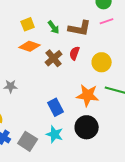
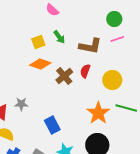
green arrow: (54, 27) -> (59, 37), moved
orange star: (88, 95) -> (98, 113), turned 30
blue rectangle: (56, 107) -> (52, 125), moved

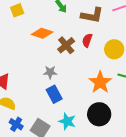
yellow square: (38, 42) -> (17, 10), moved
gray star: (21, 104) -> (50, 72), moved

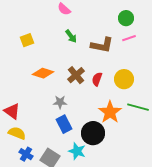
orange diamond: (42, 33) -> (43, 73), moved
red semicircle: (87, 40) -> (97, 79), moved
black circle: (99, 114) -> (93, 133), moved

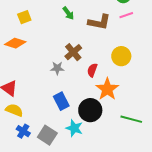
orange diamond: (43, 73) -> (15, 43), moved
red semicircle: (97, 79) -> (92, 70), moved
gray star: (60, 102) -> (57, 68), moved
green line: (138, 107) -> (131, 119), moved

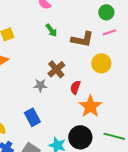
yellow circle: (121, 56) -> (101, 63), moved
blue rectangle: (61, 101) -> (32, 117), moved
black circle: (90, 110) -> (80, 137), moved

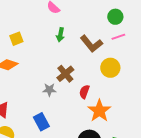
green arrow: (51, 30) -> (60, 35), turned 48
brown L-shape: (82, 39) -> (91, 44), turned 40

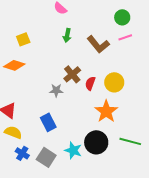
yellow circle: (110, 68) -> (114, 82), moved
red semicircle: (84, 92) -> (90, 83), moved

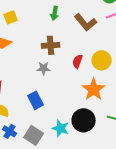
brown cross: (72, 74) -> (51, 45), moved, turned 36

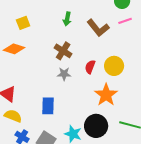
brown cross: (51, 45) -> (63, 51), turned 36
gray star: (44, 68) -> (64, 74), moved
blue rectangle: (36, 100) -> (48, 106), turned 30

